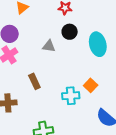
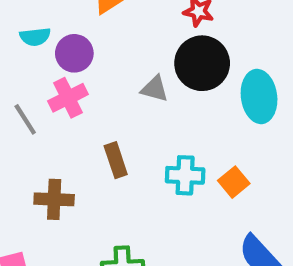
black circle: (70, 32) -> (202, 63), size x1.6
cyan cross: (71, 96) -> (185, 175), moved

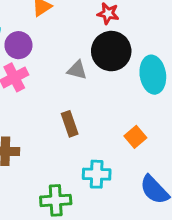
brown rectangle: (116, 160) -> (70, 124), moved
cyan cross: (185, 175) -> (97, 174), moved

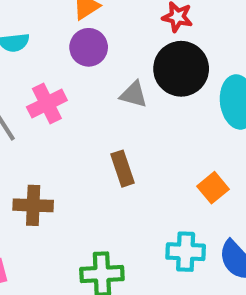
purple circle: (18, 45) -> (89, 47), moved
cyan cross: (97, 174) -> (186, 252), moved

